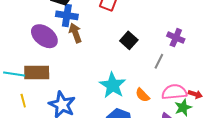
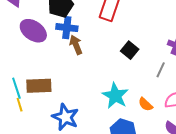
purple ellipse: (44, 36) -> (33, 31), moved
cyan line: (14, 74) -> (16, 88), turned 65
yellow line: (23, 101) -> (20, 105), moved

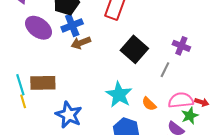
blue cross: (67, 28) -> (72, 25), turned -30
brown arrow: (76, 45) -> (81, 43), turned -90
black square: (130, 50) -> (134, 49), size x1.5

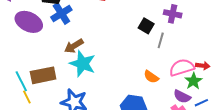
brown arrow: (81, 43) -> (74, 46), moved
black square: (134, 49) -> (146, 26), moved, size x0.6
cyan star: (119, 95) -> (83, 64), moved

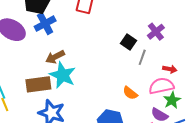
purple cross: (173, 14) -> (156, 32), turned 36
red arrow: (203, 66) -> (170, 69), moved
brown rectangle: (43, 75) -> (38, 84), moved

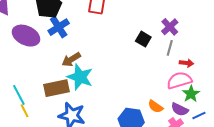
gray line: (142, 57) -> (170, 48), moved
orange semicircle: (130, 93) -> (155, 107), moved

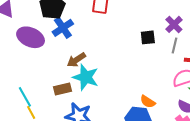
black square: (143, 39) -> (148, 37), turned -35
brown rectangle: (57, 88) -> (62, 89), size x0.7
orange semicircle: (155, 107) -> (148, 102), moved

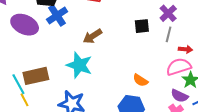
brown arrow: (76, 60) -> (92, 36), moved
brown rectangle: (62, 89) -> (36, 76), moved, size x1.4
orange semicircle: (148, 102) -> (140, 80), moved

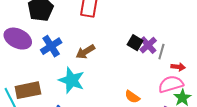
purple cross: (168, 13) -> (148, 45), moved
blue cross: (57, 15) -> (51, 46), moved
black square: (142, 26) -> (135, 43), turned 35

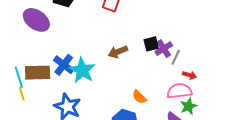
black square: (135, 43) -> (151, 44), turned 35
blue cross: (51, 46) -> (64, 65), moved, turned -30
brown arrow: (85, 52) -> (118, 52), moved

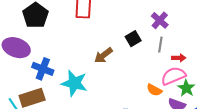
purple cross: (164, 49) -> (160, 20), moved
blue cross: (64, 65) -> (43, 69), moved
orange semicircle: (139, 97) -> (154, 90), moved

